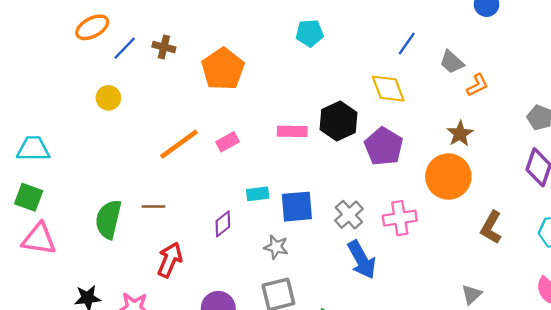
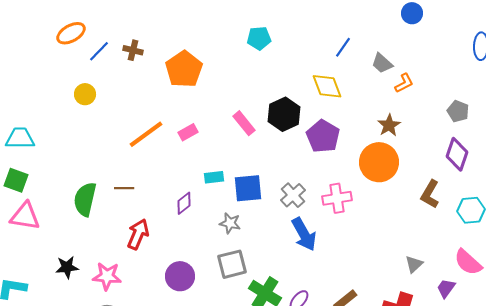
pink rectangle: (292, 131) -> (244, 123), turned 50
brown L-shape: (491, 227) -> (430, 194), moved
gray triangle: (471, 294) -> (414, 264), moved

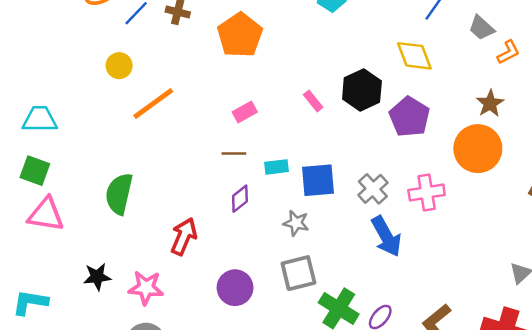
pink rectangle: (244, 123) -> (313, 101), size x0.7
orange line: (146, 134) -> (153, 103), moved
brown line: (124, 188) -> (234, 153), moved

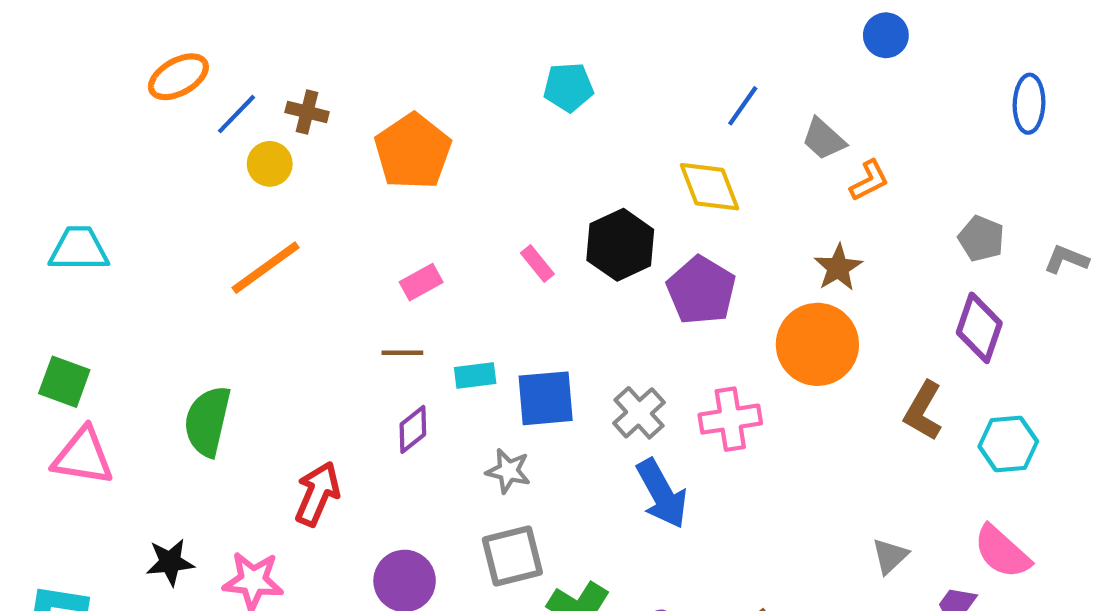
yellow circle: (119, 66) -> (270, 164), moved
cyan trapezoid: (40, 119) -> (79, 249), moved

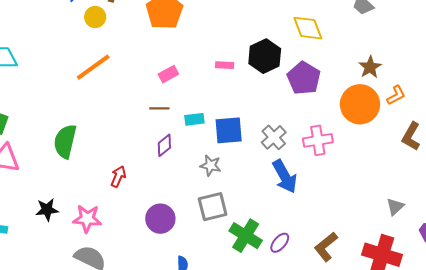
orange L-shape: (869, 180) -> (396, 95), moved
pink rectangle: (537, 263) -> (225, 65), turned -48
red arrow: (317, 494) -> (118, 176), size x0.7

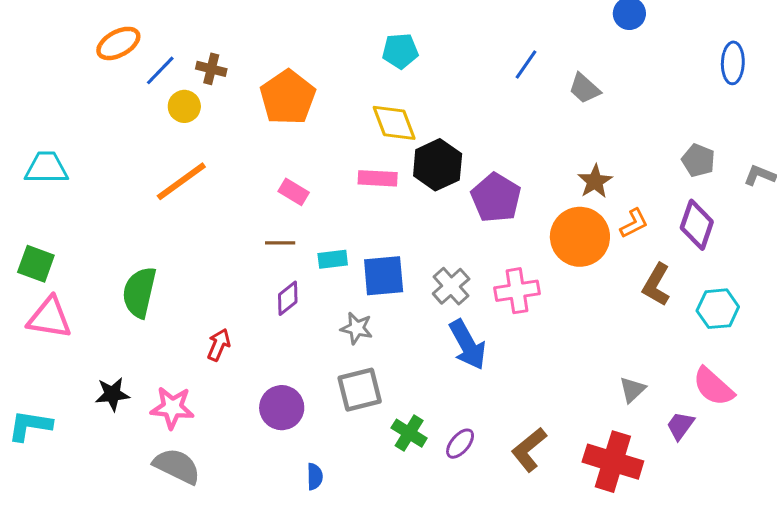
yellow diamond: (308, 28) -> (394, 123), moved
pink rectangle: (225, 65) -> (378, 178), size x1.4
pink rectangle: (168, 74) -> (294, 192), turned 60
green cross: (246, 236) -> (409, 433), size x0.7

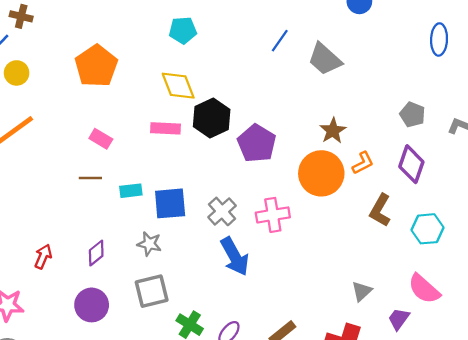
brown cross: (211, 69) -> (21, 16), moved
gray trapezoid: (584, 88) -> (325, 59), size x1.4
purple diamond: (288, 298) -> (96, 253), moved

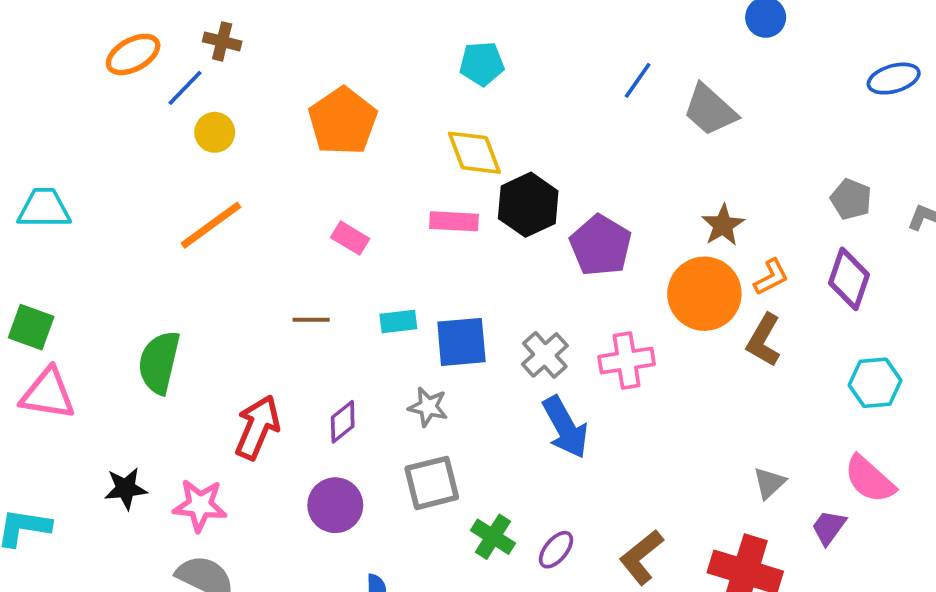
blue ellipse: (439, 39) -> (894, 79), turned 72
brown line: (90, 178) -> (311, 320), moved
brown L-shape: (380, 210) -> (764, 340), moved
red arrow: (43, 256) -> (257, 427), size x1.6

